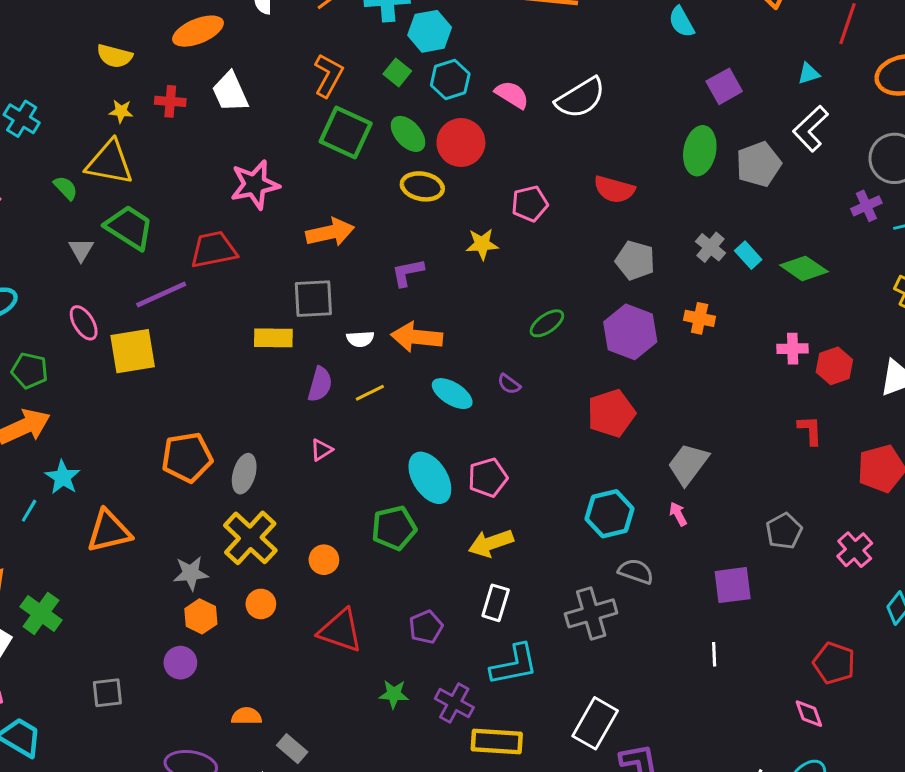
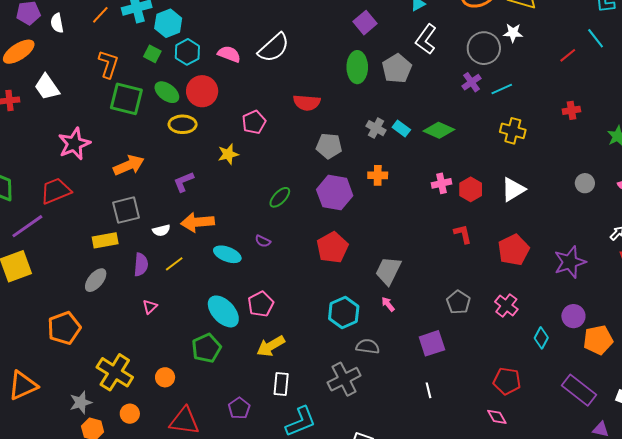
gray ellipse: (244, 474) -> (96, 280), moved, turned 35

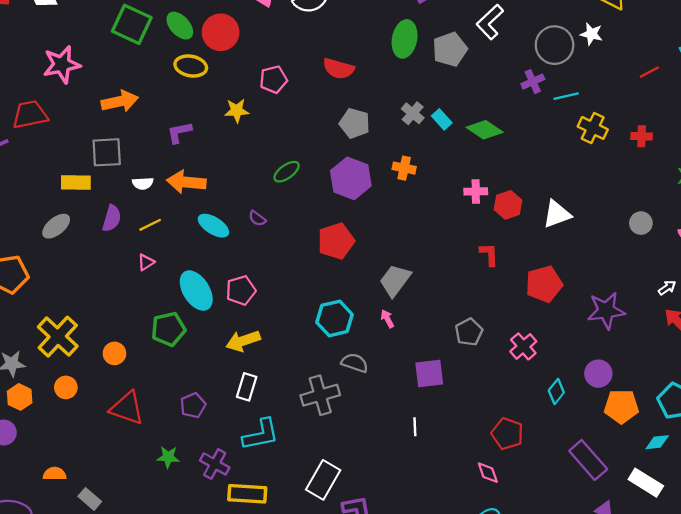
yellow cross: (513, 131) -> (593, 128), moved
pink triangle: (150, 307) -> (146, 262), moved

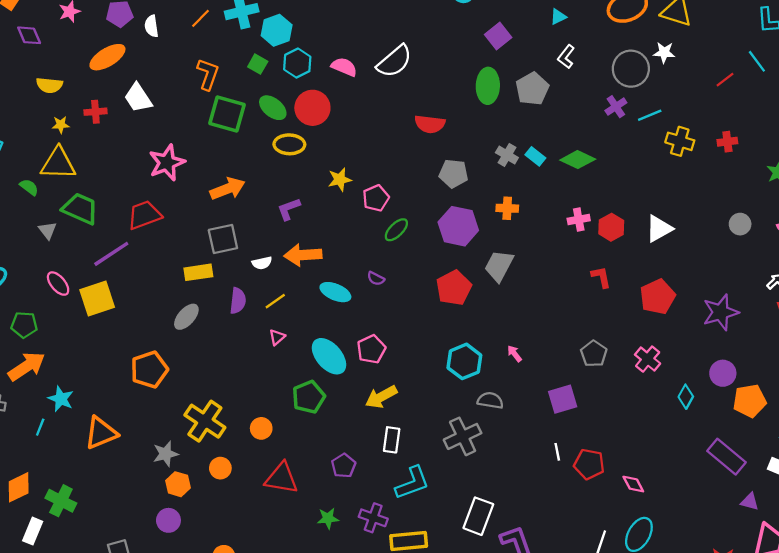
white L-shape: (490, 22) -> (566, 57), size x0.7
pink pentagon: (273, 79) -> (376, 198), moved
gray trapezoid: (395, 280) -> (499, 266), moved
red pentagon: (507, 434) -> (589, 464), moved

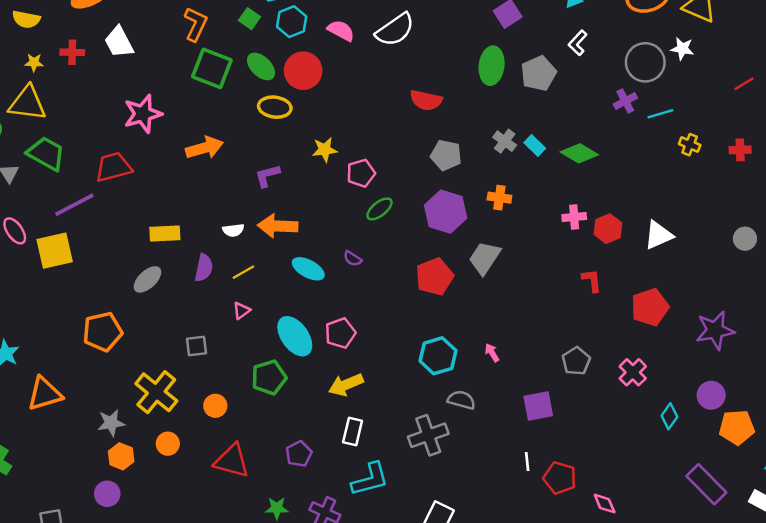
yellow cross: (680, 141) -> (690, 145), size x0.7
gray square: (223, 239) -> (196, 346), moved, size x0.7

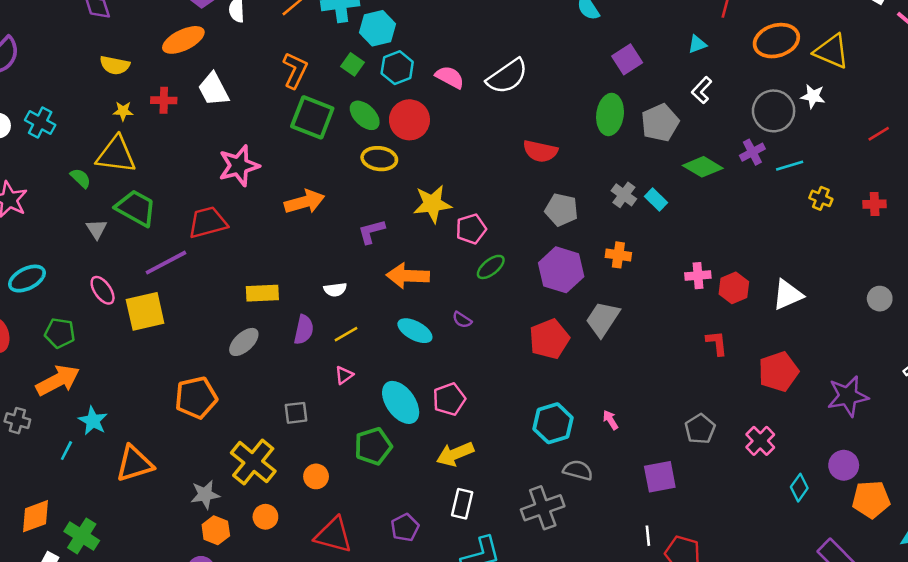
yellow star: (325, 150) -> (432, 204), size x1.4
green diamond: (579, 153) -> (703, 167), moved
orange arrow: (278, 226) -> (408, 276), moved

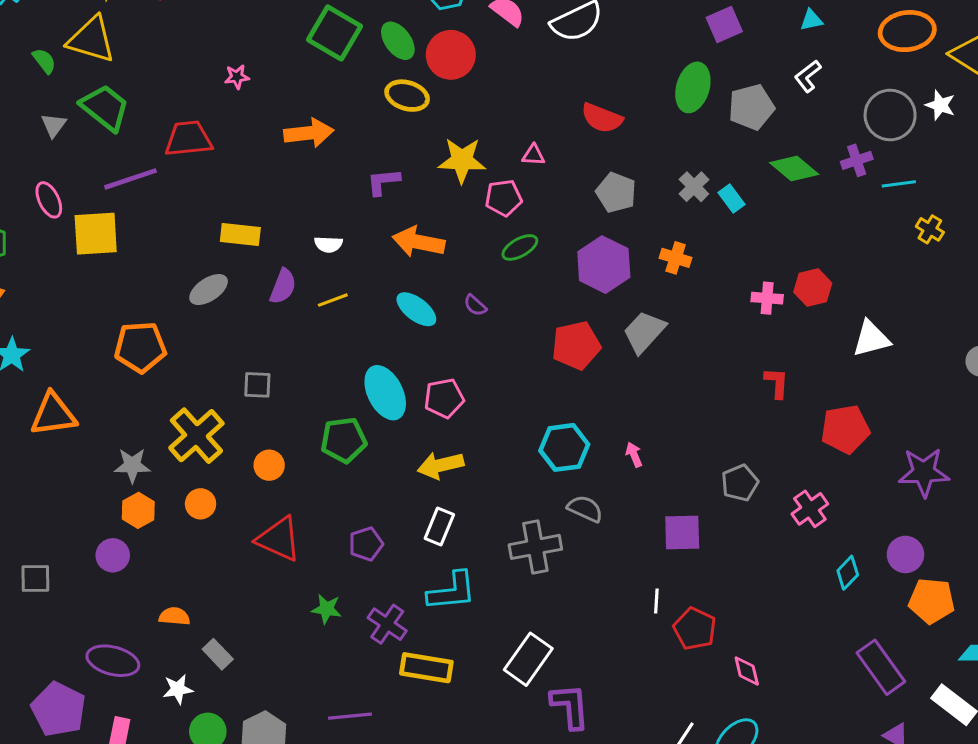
pink star: (239, 166) -> (237, 77), size x0.5
red hexagon: (734, 288) -> (813, 288), moved
pink triangle: (344, 375) -> (533, 155), moved, turned 30

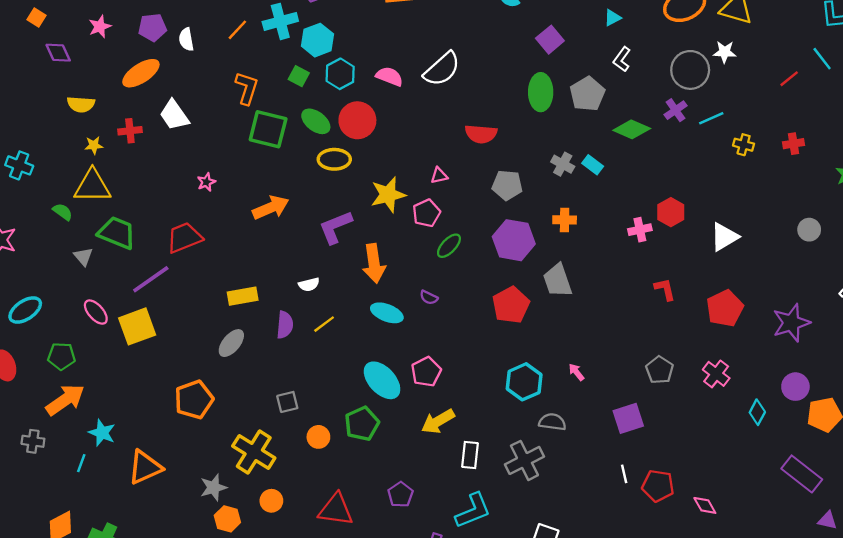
purple L-shape: (383, 182) -> (335, 227), size x1.4
orange arrow: (418, 242) -> (374, 263), turned -93
gray trapezoid: (644, 332) -> (558, 281), turned -45
orange circle: (269, 465) -> (318, 437), moved
white rectangle: (439, 527) -> (470, 455), moved

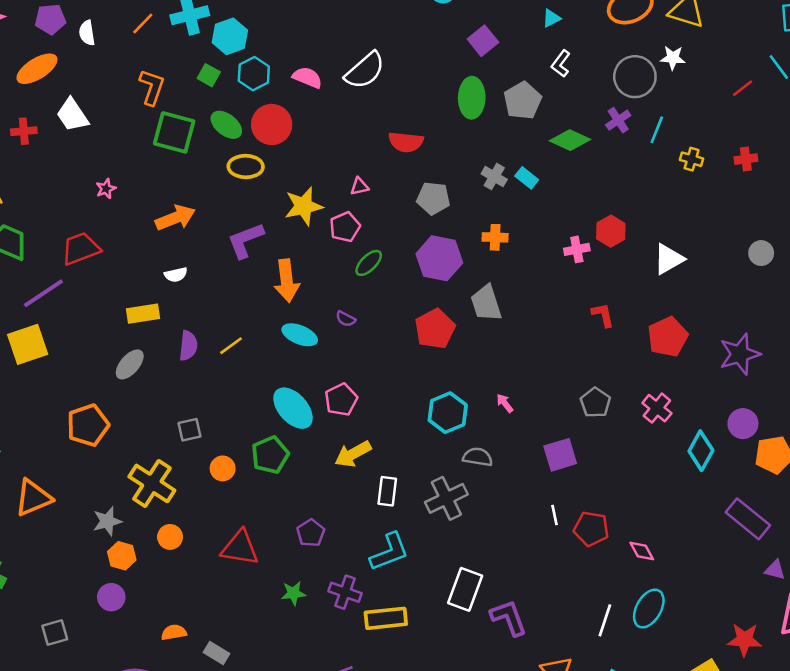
cyan line: (711, 118) -> (657, 130), turned -45
white semicircle: (309, 284) -> (176, 275), moved
cyan diamond: (757, 412) -> (701, 451), size x1.4

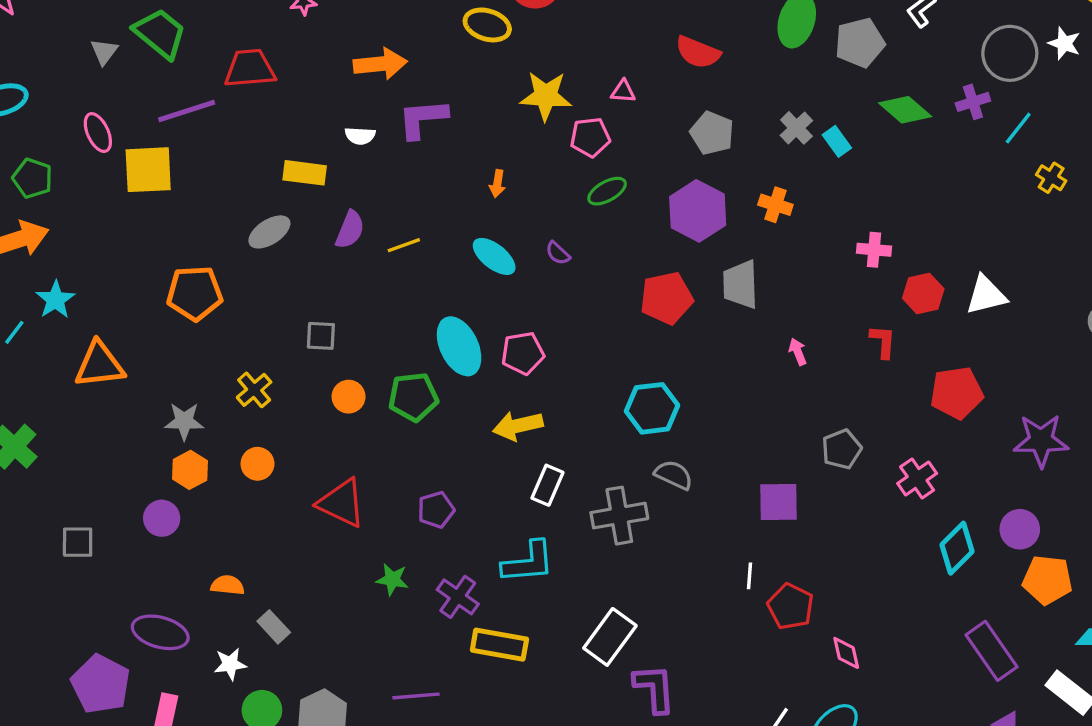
red hexagon: (611, 231) -> (923, 293), moved
purple L-shape: (246, 240) -> (423, 119), moved
orange arrow: (287, 281) -> (497, 184), size x0.5
pink arrow: (505, 403) -> (798, 352), moved
yellow cross: (152, 483) -> (254, 390), size x0.6

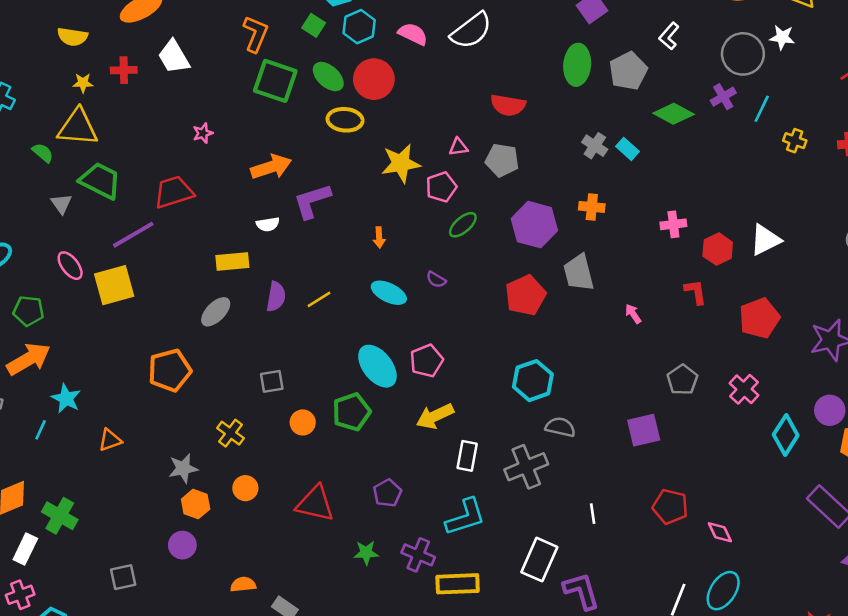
gray pentagon: (712, 133) -> (502, 160), moved
orange triangle: (99, 365) -> (110, 440), size x0.6
white line: (749, 576) -> (593, 514), moved

